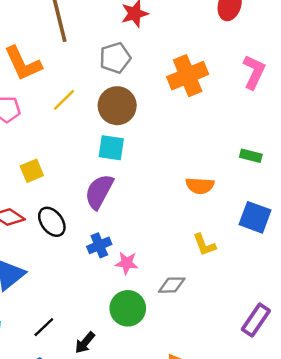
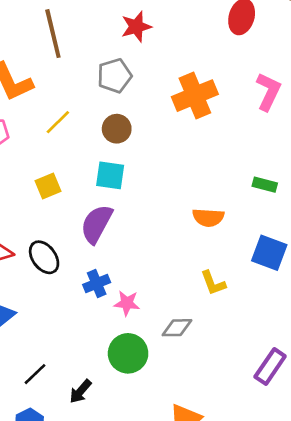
brown circle: (117, 106) -> (117, 129), size x0.7
yellow square: (32, 171) -> (48, 186), moved

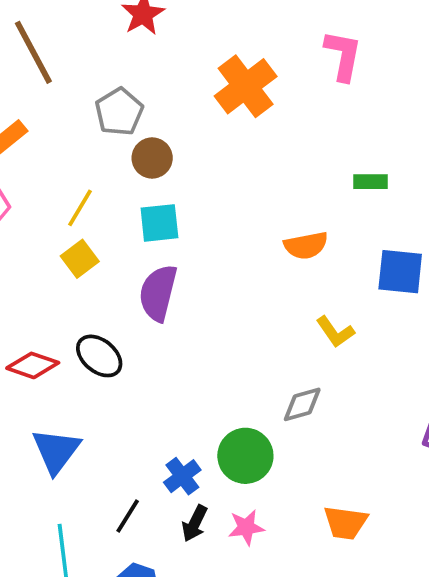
gray pentagon: (115, 76) -> (119, 112), moved
yellow line: (58, 122) -> (80, 208), moved
blue cross: (97, 283) -> (182, 476), moved
pink star: (127, 303) -> (246, 527), moved

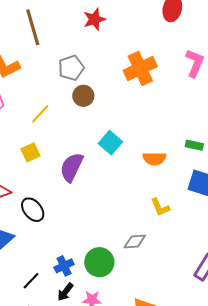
green rectangle: (370, 182) -> (194, 145), moved
cyan square: (159, 223) -> (110, 143), moved, turned 35
yellow square: (80, 259) -> (30, 152), moved
black ellipse: (99, 356) -> (33, 210), moved

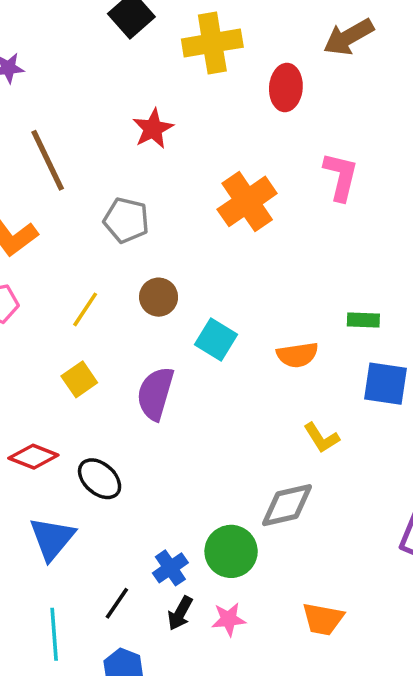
gray pentagon: (71, 68) -> (126, 220), turned -30
brown circle: (83, 96) -> (159, 297), moved
gray diamond: (135, 242) -> (287, 505), size x1.4

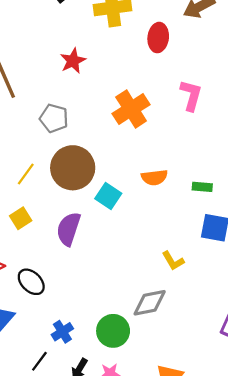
brown circle: (159, 297) -> (73, 168), size x1.8
orange semicircle: (297, 355) -> (154, 177), moved
blue cross: (170, 568) -> (62, 332), moved

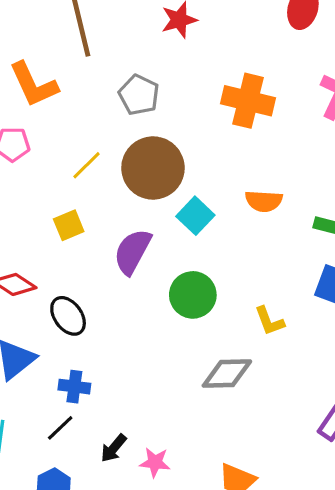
orange cross: (131, 109) -> (248, 101), turned 36
green circle: (113, 331) -> (193, 295), moved
blue cross: (62, 332) -> (74, 387), moved, turned 30

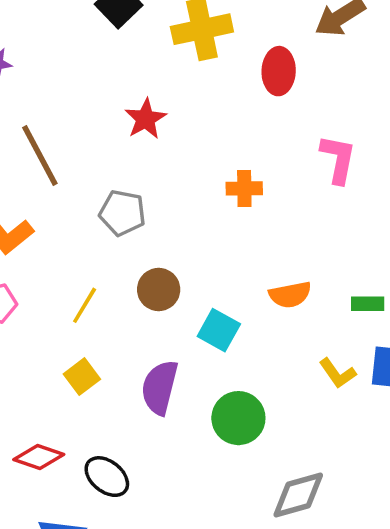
orange cross: (248, 101) -> (244, 188), size x0.6
brown circle: (153, 168) -> (159, 289), size x0.6
yellow L-shape: (269, 321) -> (337, 373), moved

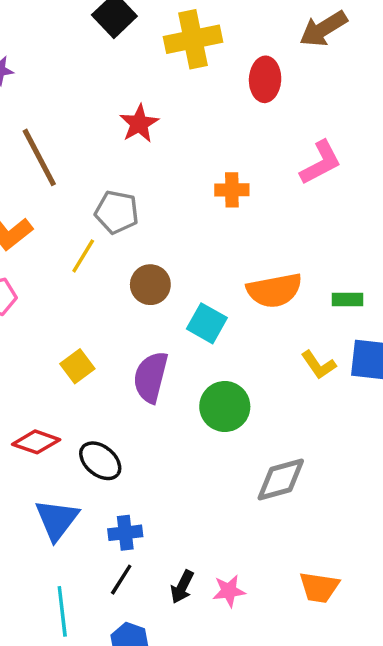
pink L-shape: (338, 159) -> (321, 163), turned 51
orange semicircle: (290, 295) -> (274, 290), size x1.4
yellow line: (85, 305) -> (83, 256), moved

